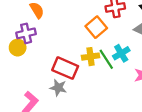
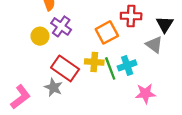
purple cross: (26, 33) -> (61, 26), moved, turned 36
yellow circle: (18, 48) -> (40, 36), moved

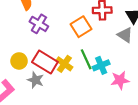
yellow circle: (40, 36) -> (19, 61), moved
yellow cross: (94, 62) -> (64, 64), moved, turned 35
cyan cross: (127, 65) -> (101, 65), moved

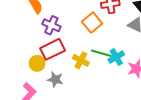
green line: (86, 59) -> (101, 53), turned -42
red rectangle: (45, 62) -> (53, 49), moved, turned -50

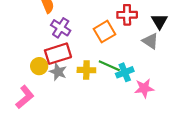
yellow cross: (81, 60) -> (86, 70), turned -35
gray star: (55, 79) -> (58, 72), moved

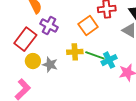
red rectangle: (58, 54) -> (25, 39), moved, turned -30
yellow cross: (86, 70) -> (75, 52), moved

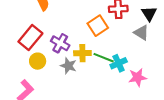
purple cross: (49, 26) -> (60, 43), moved
gray star: (50, 65) -> (68, 66), moved

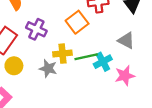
gray triangle: (141, 33) -> (126, 40), moved
purple cross: (60, 43) -> (36, 29), moved
green line: (104, 58) -> (86, 57), turned -30

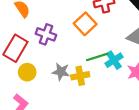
yellow cross: (62, 54) -> (80, 76), moved

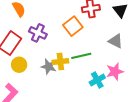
cyan cross: (114, 60) -> (97, 80), moved
yellow cross: (80, 76) -> (60, 62), moved

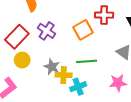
yellow cross: (60, 62) -> (64, 75), moved
cyan cross: (97, 80) -> (78, 87), moved

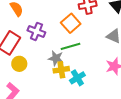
green line: (87, 61) -> (71, 46), moved
gray star: (52, 67) -> (56, 58), moved

